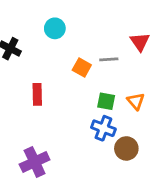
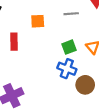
orange square: (82, 67) -> (38, 21), moved, turned -32
green square: (106, 101) -> (69, 47), turned -32

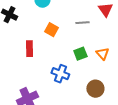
orange square: (38, 21) -> (51, 30), turned 32
blue cross: (67, 69) -> (60, 74), moved

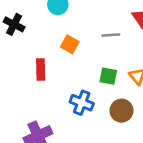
green square: (80, 54) -> (108, 76), turned 32
brown circle: (95, 89) -> (121, 111), moved

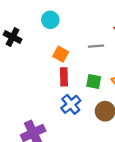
red rectangle: (41, 70) -> (64, 77), moved
blue cross: (82, 103) -> (71, 104), turned 30

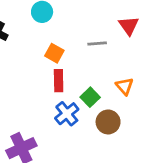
green square: (94, 82) -> (90, 97), moved, turned 35

